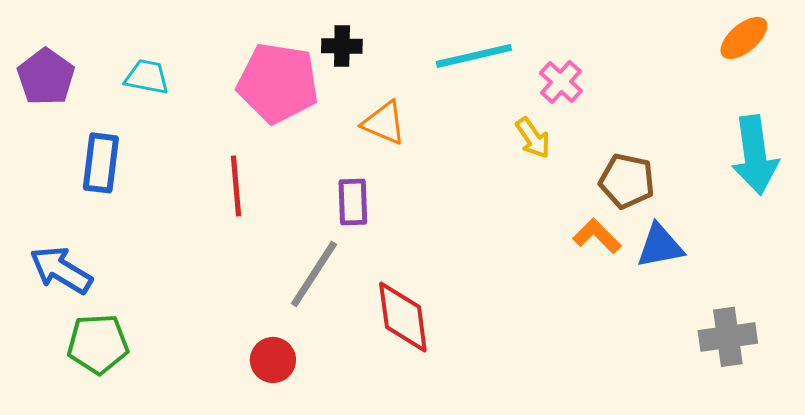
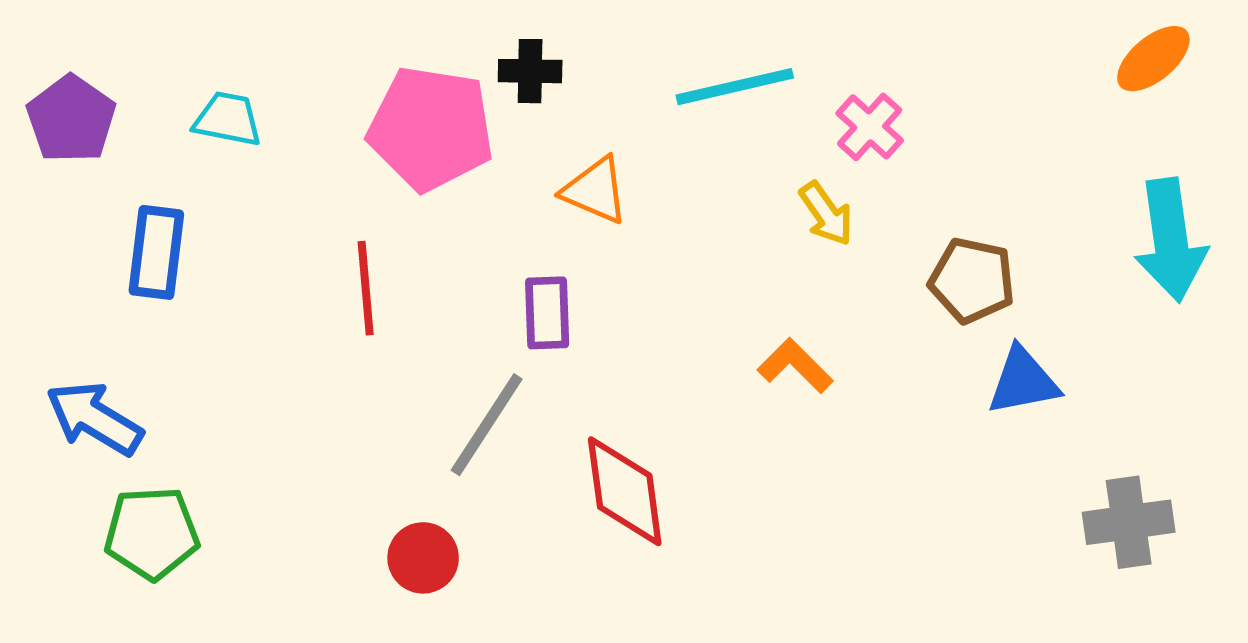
orange L-shape: (597, 236) -> (795, 366), moved

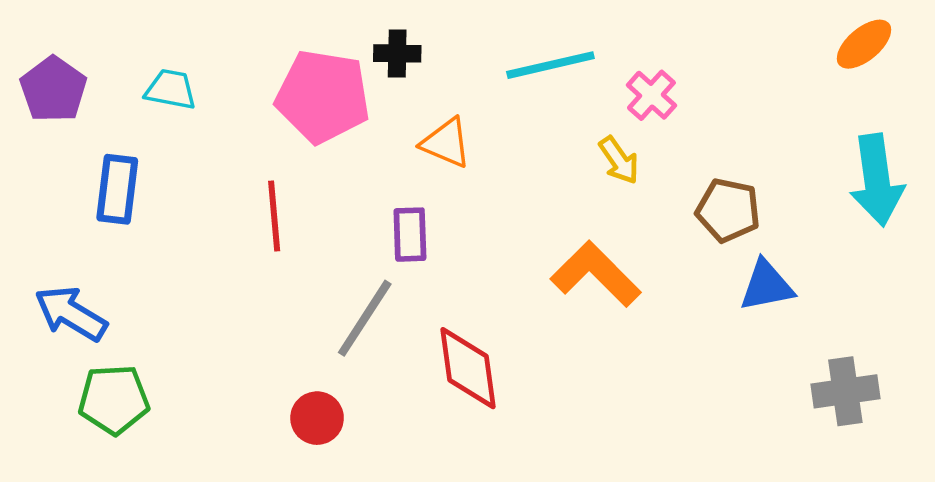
orange L-shape: (795, 366) -> (596, 274), size x1.6

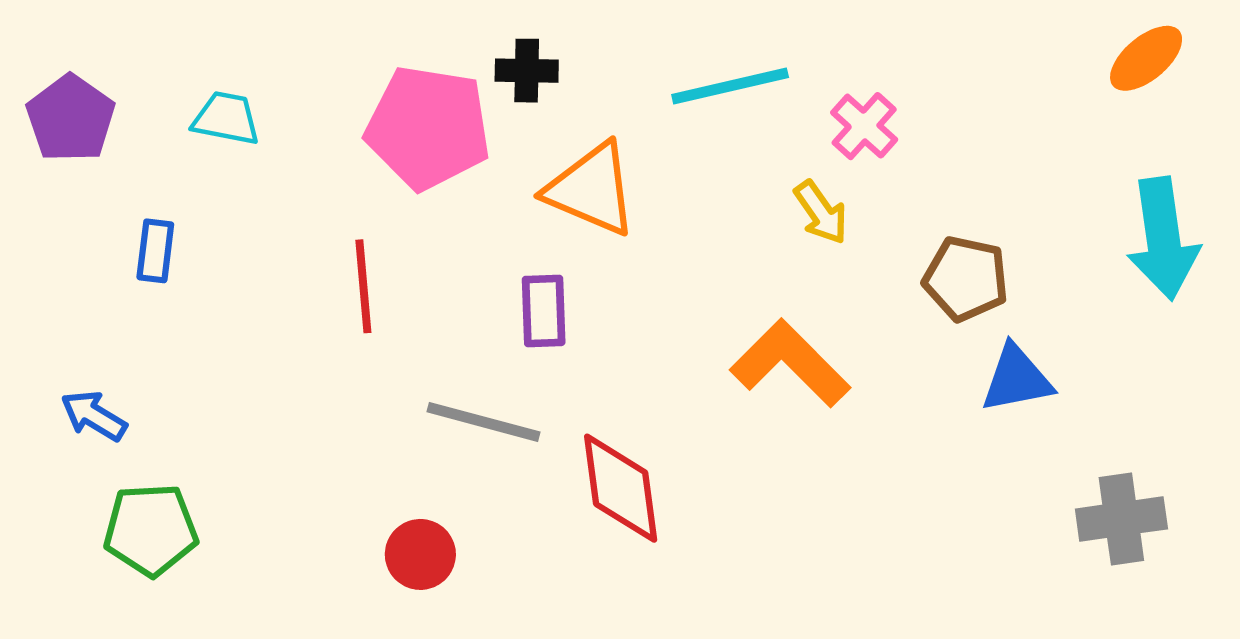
orange triangle: (446, 143) -> (591, 189), size x1.4
blue rectangle: (117, 189) -> (155, 251), size x0.7
blue arrow: (71, 314) -> (94, 416), size x0.7
gray line: (365, 318) -> (484, 422), turned 72

